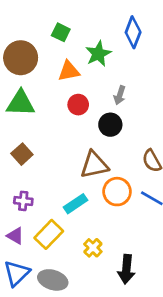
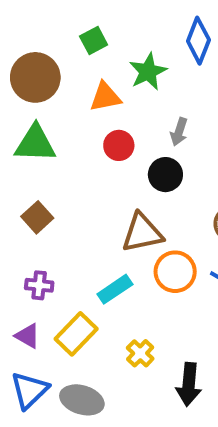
green square: (61, 32) -> (94, 41), turned 36

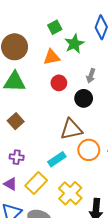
green square: (94, 41) -> (55, 27), moved
yellow cross: (140, 353) -> (70, 193), size x1.6

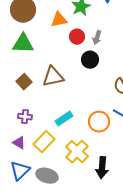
red circle: (59, 83) -> (77, 37), moved
brown triangle: (71, 129) -> (53, 77), moved
orange circle: (89, 150) -> (99, 122), moved

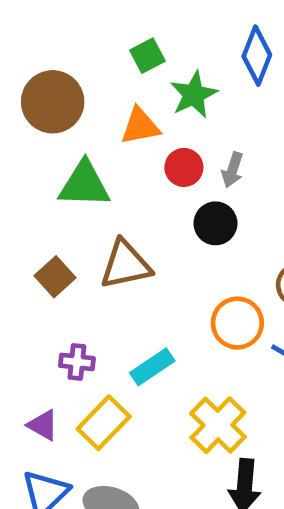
green triangle: (23, 44) -> (84, 184), moved
purple cross: (25, 117) -> (77, 362), moved
orange circle: (99, 122) -> (237, 323), moved
yellow cross: (77, 152) -> (218, 425), moved

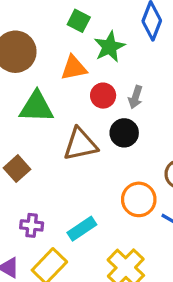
green square: (147, 56) -> (79, 21), turned -35
brown triangle: (126, 265) -> (80, 144), moved

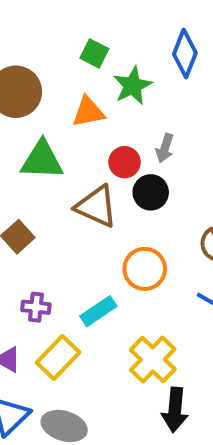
red circle: (103, 96) -> (125, 162), moved
brown triangle: (80, 144) -> (96, 206), turned 36
orange circle: (139, 199) -> (145, 269), moved

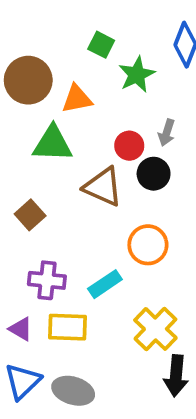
orange triangle: (88, 112) -> (77, 99), moved
purple cross: (36, 307) -> (47, 280), size x1.4
yellow rectangle: (58, 357) -> (68, 327), turned 48

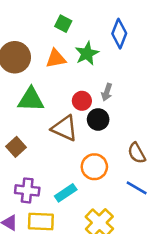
green square: (101, 45) -> (63, 24), moved
orange triangle: (77, 99) -> (56, 58), moved

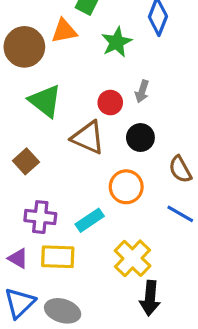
orange triangle: (56, 58) -> (64, 31), moved
green triangle: (31, 100) -> (45, 101), turned 36
black circle: (98, 119) -> (140, 138), moved

